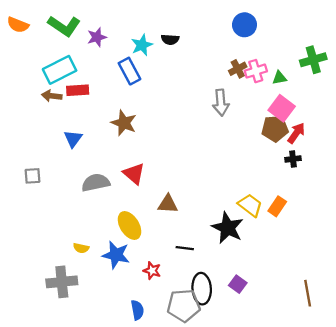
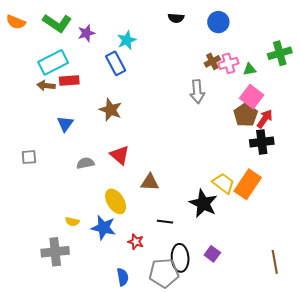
black semicircle: (170, 39) -> (176, 18), moved
brown pentagon: (275, 129) -> (246, 115), turned -30
black cross: (293, 159) -> (262, 142), size x1.6
gray semicircle: (96, 183) -> (85, 163), size x0.7
orange rectangle: (277, 206) -> (248, 184), size x1.6

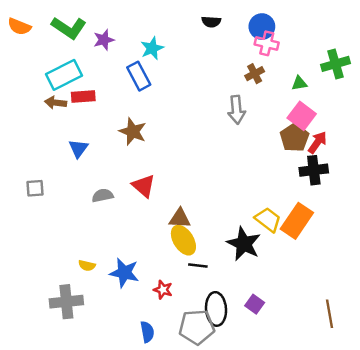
pink cross: (228, 63) -> (267, 43), moved, turned 30
yellow ellipse: (116, 201) -> (183, 240), moved

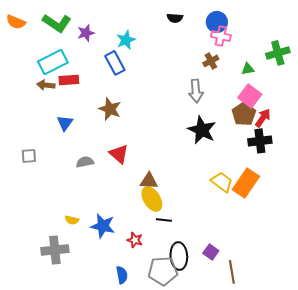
black star: (244, 244) -> (202, 130), moved
brown line: (329, 314) -> (232, 272), moved

